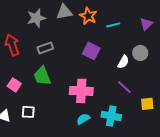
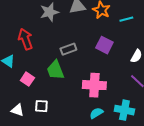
gray rectangle: (45, 48) -> (68, 49), moved

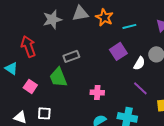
purple square: (104, 45) -> (118, 51), moved, turned 30
pink cross: (94, 85) -> (97, 92), size x0.6

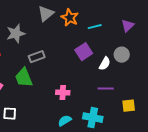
gray triangle: (80, 13) -> (46, 14), turned -30
gray star: (52, 19) -> (16, 34), moved
purple line: (140, 88) -> (106, 89), turned -42

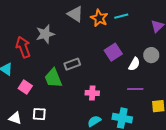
gray triangle: (46, 14) -> (75, 14), turned -48
cyan line: (95, 27) -> (121, 16), moved
gray rectangle: (37, 57) -> (72, 64), moved

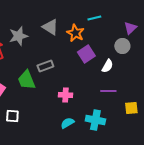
gray triangle: (75, 14) -> (50, 27), moved
orange star: (99, 18) -> (75, 33), moved
gray circle: (151, 55) -> (122, 46), moved

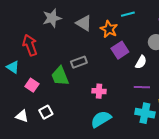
gray star: (18, 36) -> (52, 18), moved
white square: (12, 116) -> (46, 112), turned -32
cyan cross: (95, 120) -> (145, 113), moved
cyan semicircle: (67, 123) -> (101, 119), size x1.5

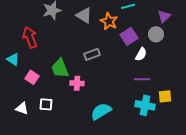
purple square: (120, 50) -> (129, 36), moved
gray rectangle: (79, 62) -> (92, 54), moved
pink cross: (99, 91) -> (77, 83), moved
white square: (46, 112) -> (46, 104), turned 32

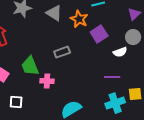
gray circle: (156, 34) -> (133, 37), moved
white semicircle: (141, 54) -> (120, 52), moved, turned 40
cyan cross: (145, 105) -> (115, 103), turned -30

